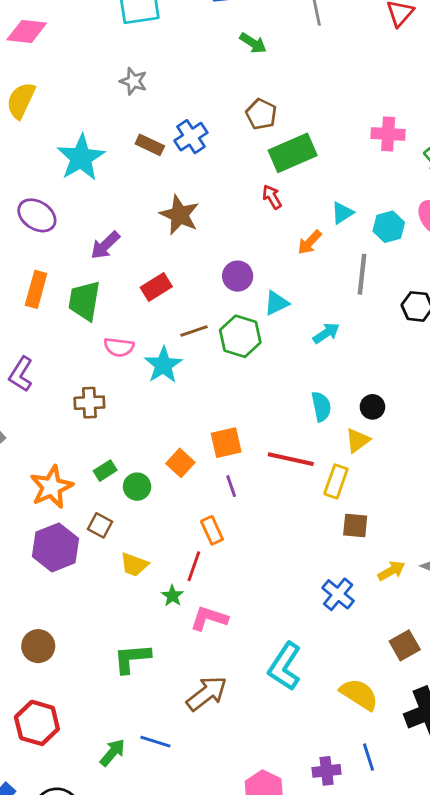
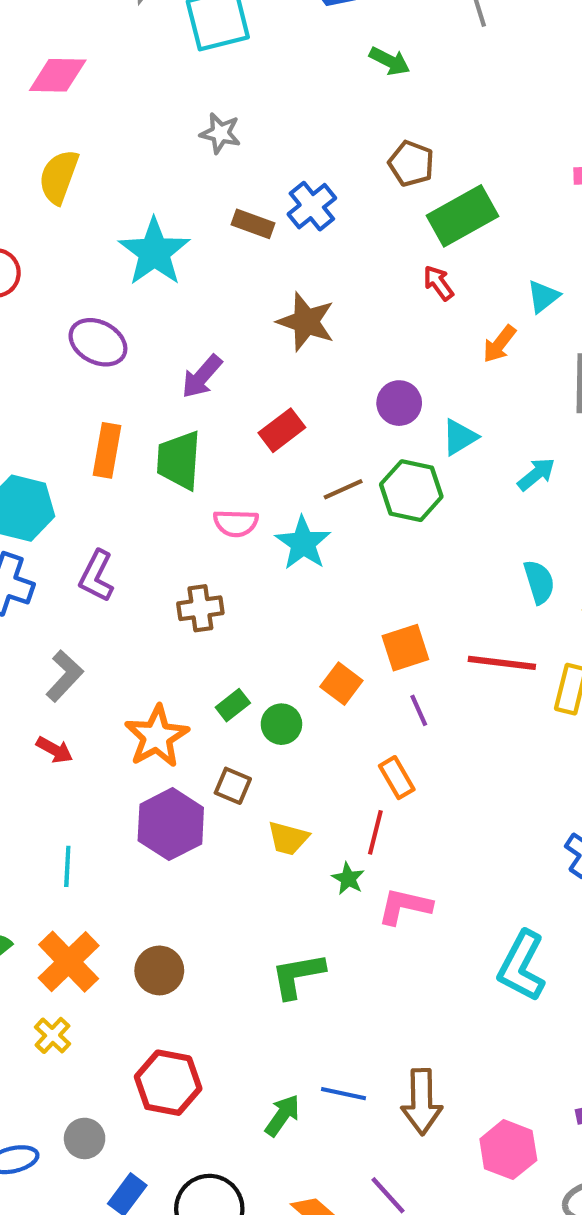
brown arrow: (207, 693) -> (422, 1102), moved, turned 132

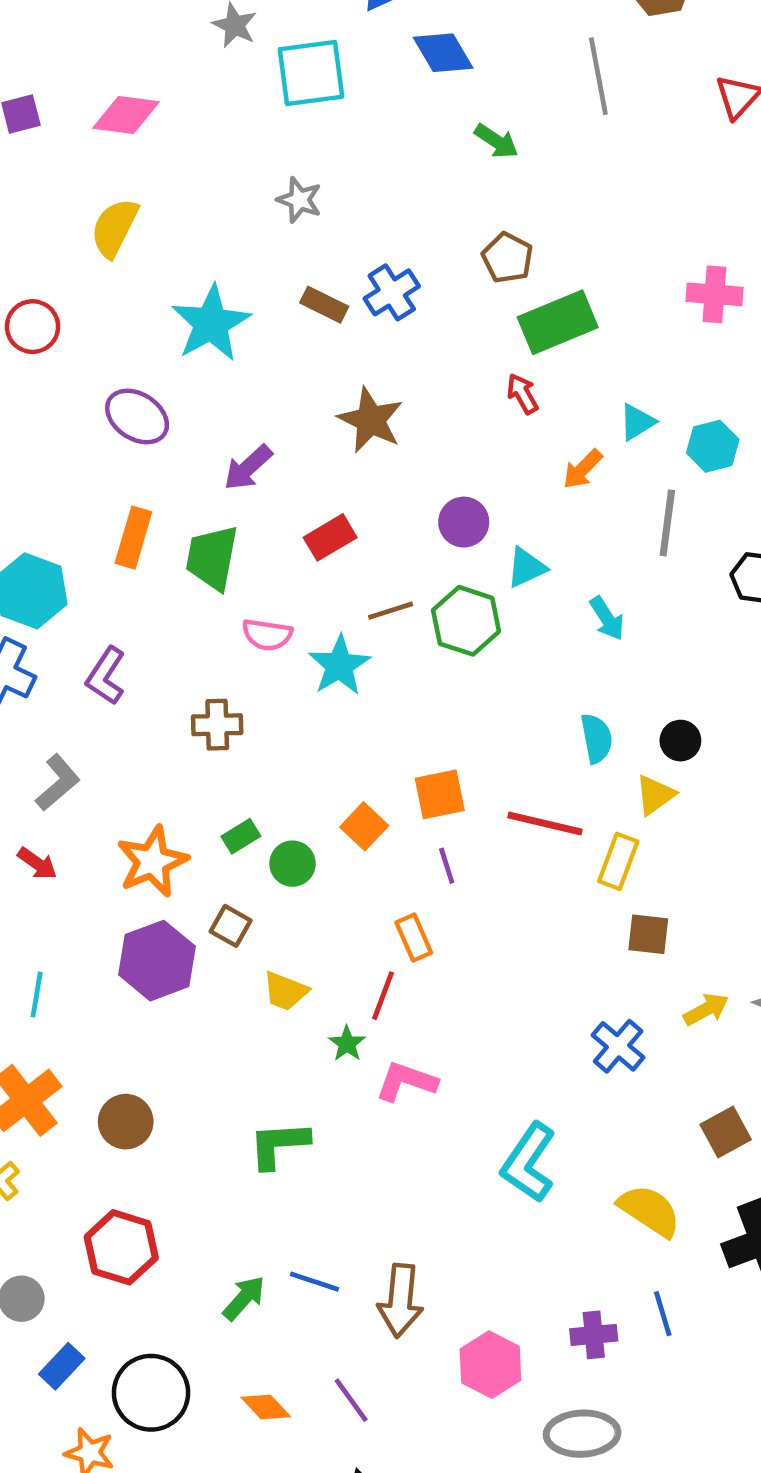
cyan arrow: (536, 474) -> (607, 618), turned 90

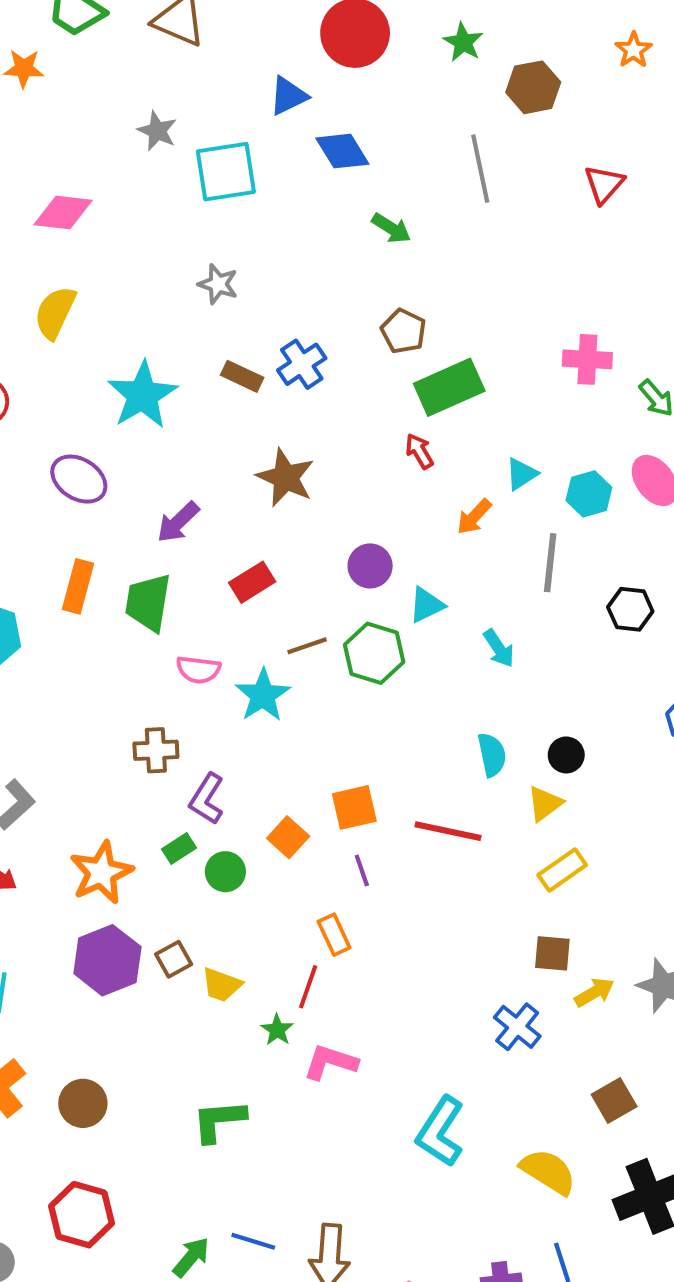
purple L-shape: (106, 676) -> (207, 799), moved
yellow rectangle: (618, 861) -> (562, 870), moved, turned 36
brown square: (231, 926) -> (174, 959), moved, turned 33
brown square: (648, 934) -> (552, 953), moved

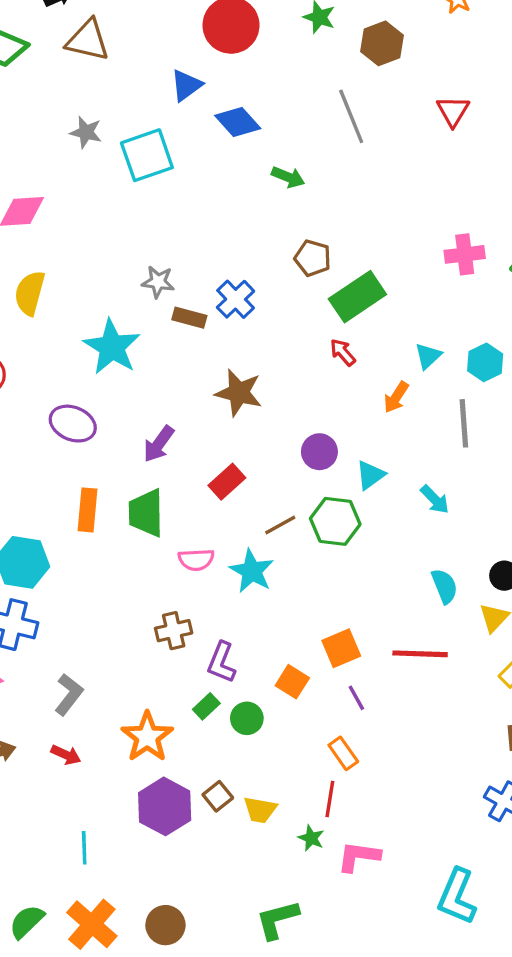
gray star: (218, 284) -> (158, 282), moved

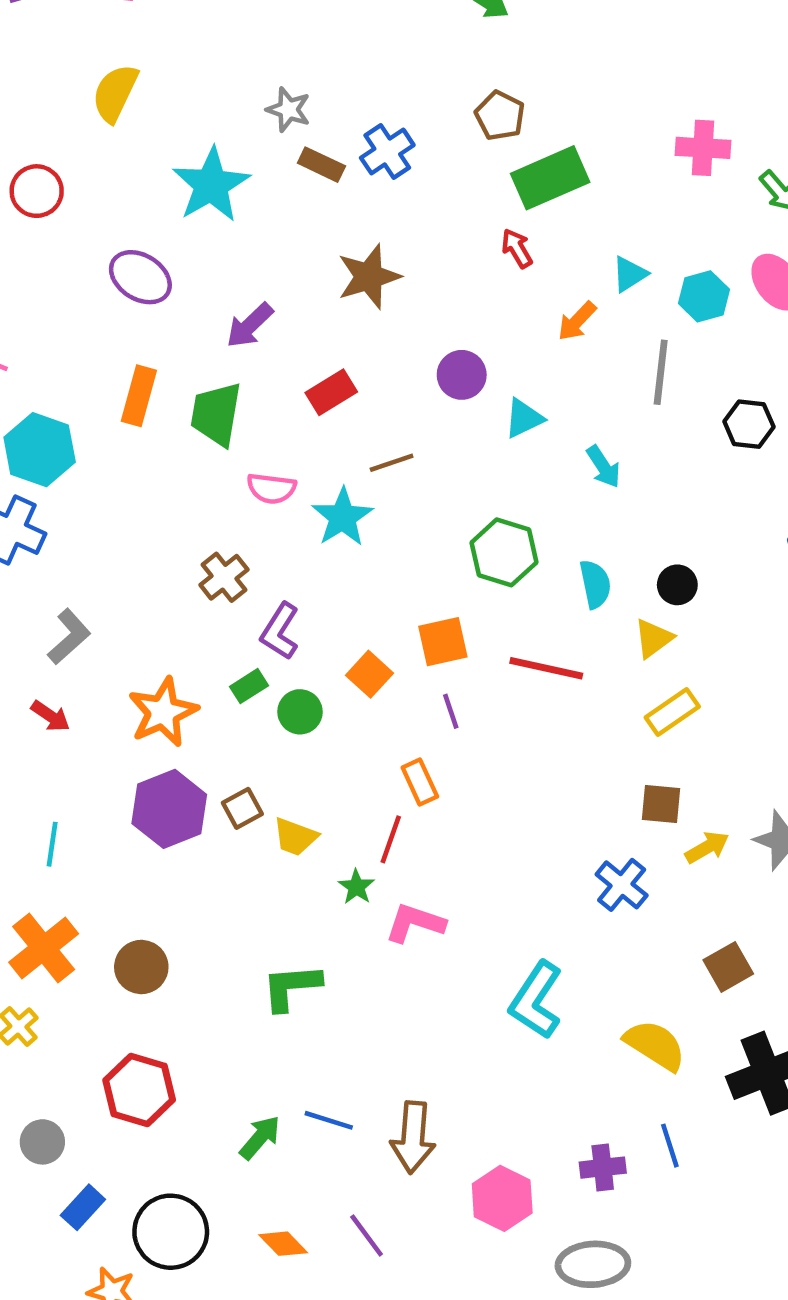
brown star: (239, 393) -> (369, 277), turned 30
green hexagon: (335, 521) -> (504, 552), moved
brown cross: (174, 631) -> (224, 577), turned -36

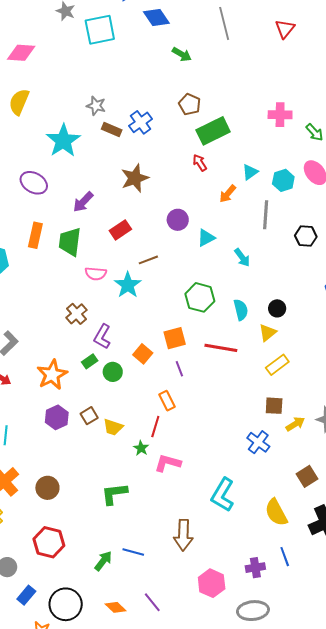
purple hexagon: (169, 809) -> (57, 417), size x0.7
yellow semicircle: (655, 1045) -> (276, 512), turned -148
brown arrow: (413, 1137) -> (183, 535), moved

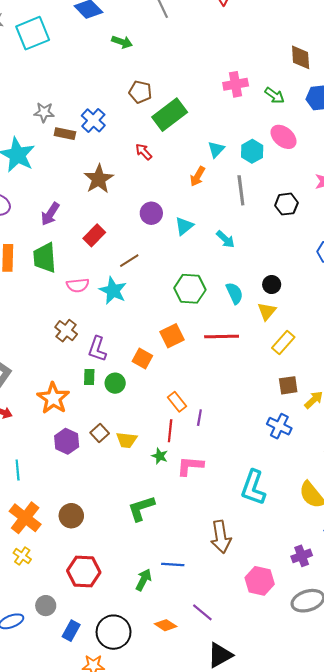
red arrow: (200, 163) -> (144, 152), moved
green rectangle: (90, 361) -> (89, 377), turned -42
purple line: (179, 369) -> (199, 418), moved, turned 42

